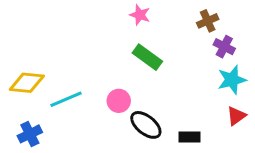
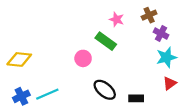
pink star: (140, 15) -> (117, 19), moved
cyan line: (66, 99) -> (47, 94), moved
pink circle: (119, 101) -> (83, 58), moved

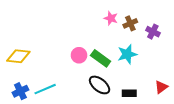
brown cross: (149, 15) -> (130, 23), moved
green rectangle: (106, 41) -> (101, 58), moved
cyan star: (166, 57) -> (127, 54), moved
red triangle: (170, 83) -> (161, 87), moved

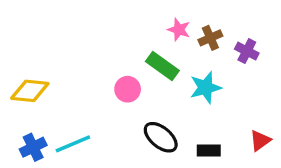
green rectangle: (101, 58) -> (162, 66), moved

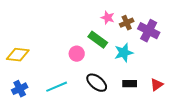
purple cross: (247, 51) -> (149, 31), size x1.5
cyan line: (73, 144) -> (57, 87), moved
black rectangle: (209, 151) -> (130, 84), moved

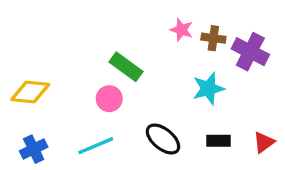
brown cross: (127, 23) -> (213, 38), turned 32
green rectangle: (98, 40) -> (126, 67), moved
pink circle: (77, 54) -> (109, 99), moved

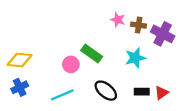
green rectangle: (126, 67) -> (92, 53), moved
red triangle: (264, 142) -> (161, 93), moved
blue cross: (34, 149) -> (20, 87), moved

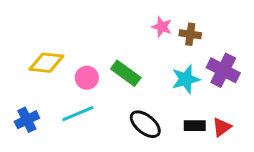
purple cross: (163, 34) -> (223, 70), moved
yellow diamond: (20, 60) -> (46, 63), moved
pink circle: (71, 64) -> (87, 78), moved
cyan line: (62, 95) -> (78, 114), moved

